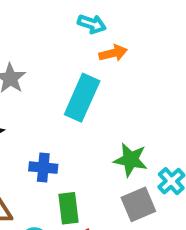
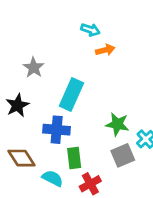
cyan rectangle: (82, 98) -> (71, 95), moved
blue cross: (43, 168) -> (57, 130), size x1.4

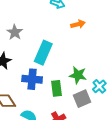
orange arrow: (105, 50) -> (78, 24), moved
green rectangle: (74, 158) -> (57, 88), moved

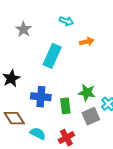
gray star: (15, 32) -> (23, 29), moved
cyan rectangle: (43, 53) -> (52, 56), moved

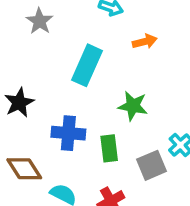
green star: (87, 93) -> (133, 106), moved

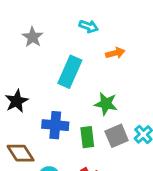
gray square: (151, 165) -> (117, 136), moved

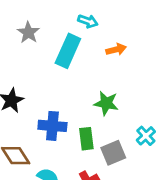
cyan rectangle: (70, 72) -> (68, 51), moved
gray square: (117, 136) -> (113, 153), moved

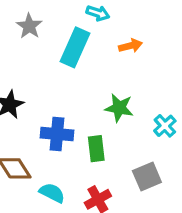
cyan cross: (146, 136) -> (165, 126), moved
gray square: (113, 153) -> (147, 176), moved

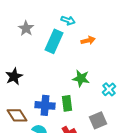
blue cross: (57, 134) -> (45, 105), moved

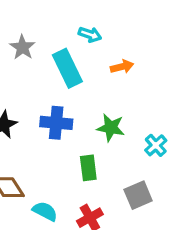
cyan rectangle: (54, 41) -> (67, 68), turned -50
blue cross: (45, 105) -> (56, 123), moved

